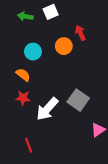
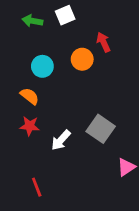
white arrow: (47, 109) -> (61, 140), size x0.7

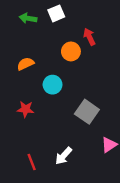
cyan circle: (42, 66) -> (53, 85), moved
orange semicircle: (30, 96) -> (25, 64), moved, turned -63
white arrow: (61, 140) -> (64, 156), moved

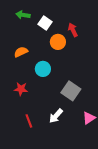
white square: (56, 13) -> (45, 23), moved, turned -32
white arrow: (64, 156) -> (56, 116), moved
red line: (32, 162) -> (29, 121), moved

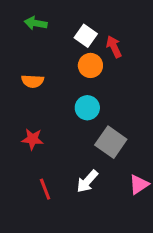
white square: (45, 23) -> (86, 36), moved
orange semicircle: (21, 52) -> (33, 81), turned -152
cyan circle: (43, 69) -> (87, 108), moved

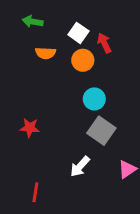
orange semicircle: (33, 81) -> (45, 53), moved
cyan circle: (87, 108) -> (94, 99), moved
red line: (45, 189) -> (35, 192), moved, turned 30

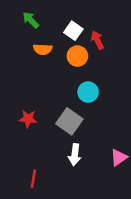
green arrow: (33, 21) -> (31, 20), turned 36
gray square: (101, 131) -> (69, 121), moved
white arrow: (80, 166) -> (75, 155), turned -35

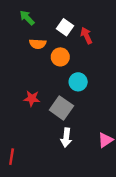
orange circle: (77, 56) -> (60, 57), moved
red star: (28, 119) -> (32, 98), moved
red line: (33, 179) -> (12, 157), moved

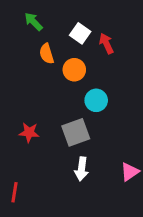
orange semicircle: (38, 44) -> (47, 54), turned 70
red star: (32, 98) -> (29, 132), moved
gray square: (61, 108) -> (76, 132), turned 35

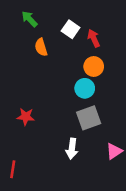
orange circle: (74, 70) -> (94, 66), moved
gray square: (76, 132) -> (89, 118), moved

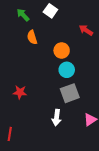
white square: (71, 29) -> (50, 11), moved
red arrow: (94, 38) -> (86, 30), moved, turned -32
orange circle: (94, 66) -> (62, 50), moved

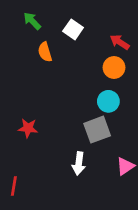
white square: (50, 11) -> (73, 29), moved
orange circle: (62, 50) -> (114, 67), moved
cyan circle: (67, 70) -> (108, 101), moved

